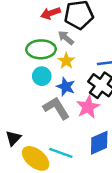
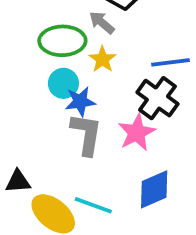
blue star: (66, 87) -> (80, 102), moved, turned -30
gray L-shape: (56, 108) -> (86, 134), turned 40
black triangle: (13, 138) -> (18, 181), turned 42

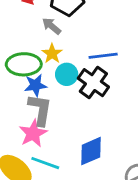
green ellipse: (62, 41) -> (24, 64), moved
cyan circle: (63, 83) -> (67, 74), moved
pink star: (137, 132) -> (33, 133), moved

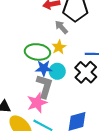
cyan circle: (67, 74) -> (57, 71), moved

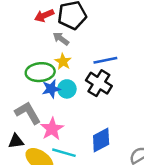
gray L-shape: (45, 86) -> (28, 113), moved, turned -35

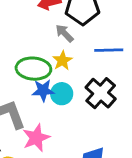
blue line: (105, 60) -> (109, 50), moved

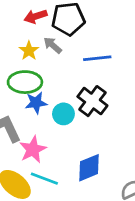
yellow star: (62, 61) -> (29, 51), moved
cyan circle: (62, 94) -> (63, 114), moved

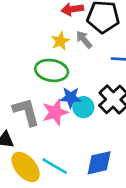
blue star: (36, 103) -> (71, 97), moved
pink star: (33, 150) -> (55, 112), moved

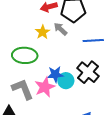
green ellipse: (52, 70) -> (25, 55), moved

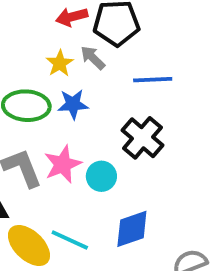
blue star: (55, 74) -> (73, 104), moved
cyan circle: (66, 81) -> (101, 176), moved

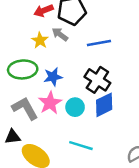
blue star: (73, 104) -> (53, 77), moved
blue diamond: (132, 229) -> (104, 105), moved
cyan line: (70, 240) -> (81, 146), moved

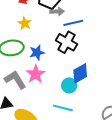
gray arrow: (60, 34) -> (57, 11), moved, turned 144
black cross: (97, 80) -> (67, 42), moved
cyan circle: (75, 107) -> (69, 85), moved

